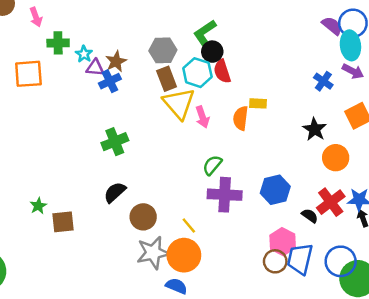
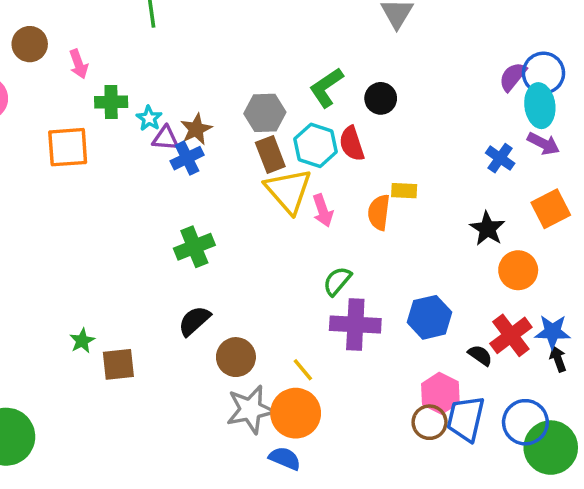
purple semicircle: (332, 26) -> (513, 77), turned -90
black circle: (212, 52) -> (381, 98), moved

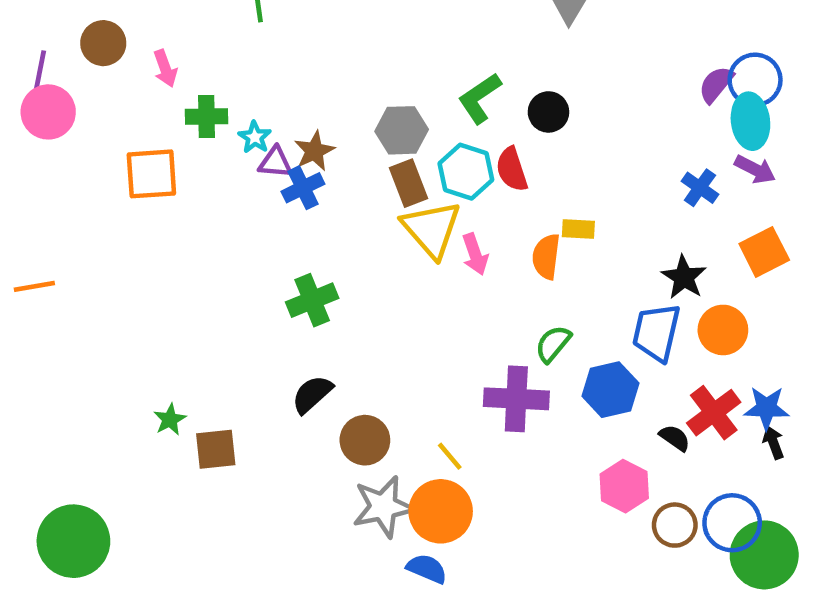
green semicircle: (337, 281) -> (553, 344), moved
blue trapezoid: (466, 419) -> (656, 332), moved
brown circle: (430, 422) -> (675, 525), moved

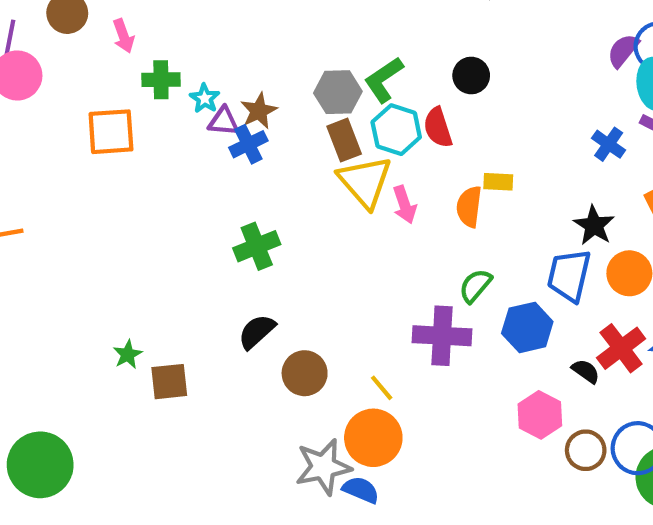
green L-shape: (480, 98) -> (384, 80), moved
gray star: (383, 507) -> (323, 467), moved

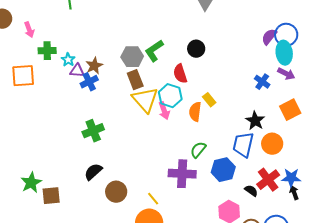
cyan hexagon: (396, 130) -> (170, 96), moved
yellow rectangle: (498, 182) -> (209, 100), turned 48
green star: (128, 354) -> (31, 183), size x1.5

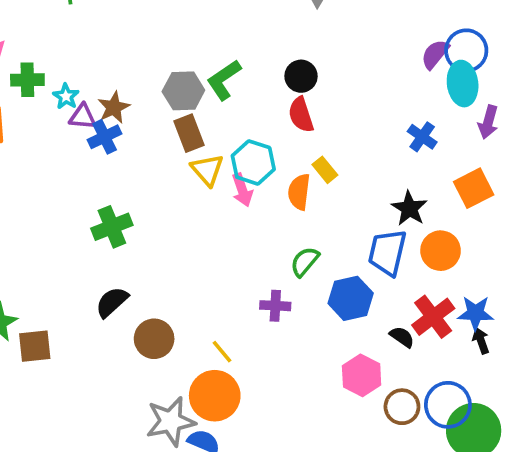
red semicircle: (180, 74) -> (301, 115), moved
purple arrow: (286, 74) -> (488, 122), moved, turned 78
yellow triangle: (145, 100) -> (207, 170), size x0.7
purple cross: (182, 174) -> (275, 306), size x0.6

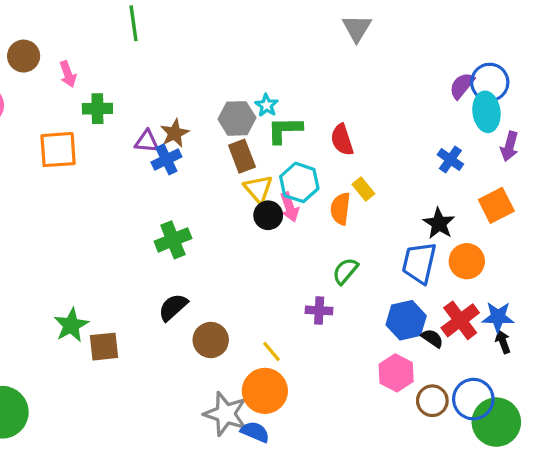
black circle: (301, 76) -> (268, 215), moved
green L-shape: (224, 80) -> (285, 130), moved, turned 33
cyan star: (66, 96) -> (267, 105), moved
blue hexagon: (351, 298) -> (406, 320), moved
gray star: (171, 421) -> (225, 414), turned 30

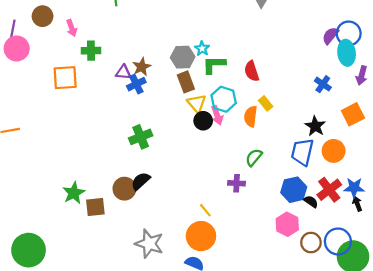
brown circle: (211, 340) -> (124, 189), moved
gray star: (225, 414) -> (149, 244), moved

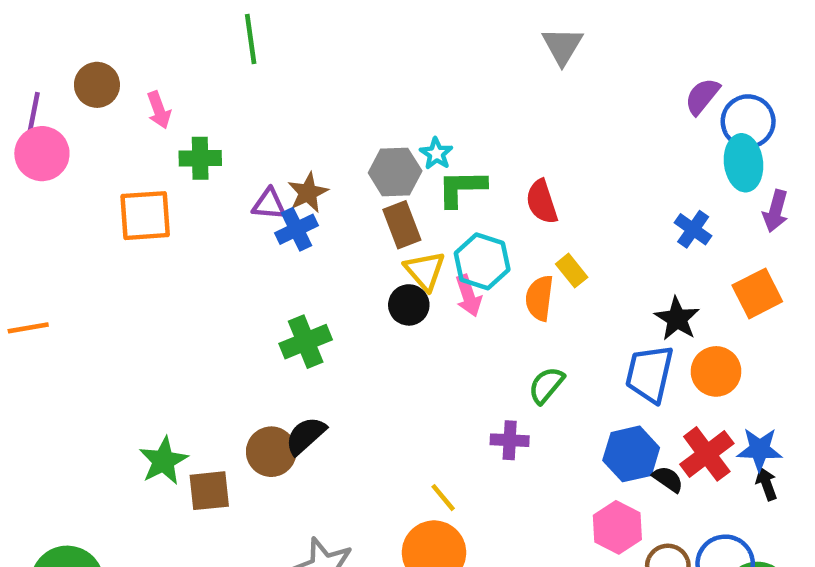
purple semicircle: (330, 36) -> (702, 96), moved
black circle: (203, 121) -> (409, 305), moved

